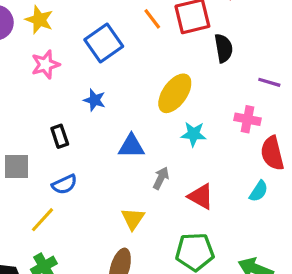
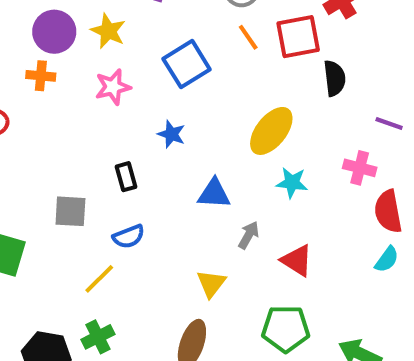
cyan semicircle: (259, 191) -> (387, 259), moved

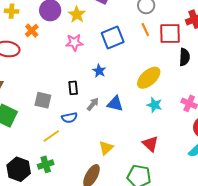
orange cross: (41, 76) -> (32, 31), moved, turned 32
gray arrow: (249, 235) -> (93, 104), moved

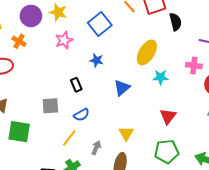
gray arrow: (93, 104) -> (96, 148), moved
blue triangle: (115, 104) -> (122, 88), turned -36
red triangle: (150, 144) -> (168, 116), turned 42

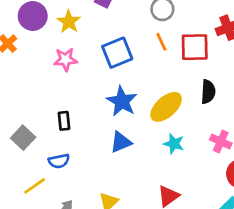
black semicircle: (176, 22) -> (208, 92), moved
blue star: (97, 60) -> (122, 101), moved, size x1.6
gray square: (50, 106) -> (23, 138), turned 30

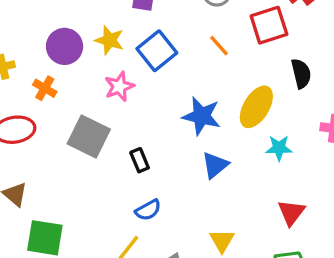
orange line: (161, 42) -> (219, 46), moved
blue square: (117, 53) -> (157, 51), moved
gray square: (23, 138) -> (89, 137), moved, size x1.4

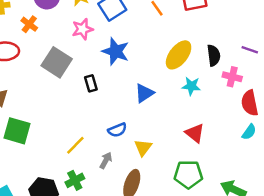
black semicircle: (301, 73) -> (214, 55), moved
blue star: (202, 116) -> (116, 51), moved
blue semicircle: (148, 210) -> (117, 130), moved
red triangle: (291, 213) -> (195, 133), turned -35

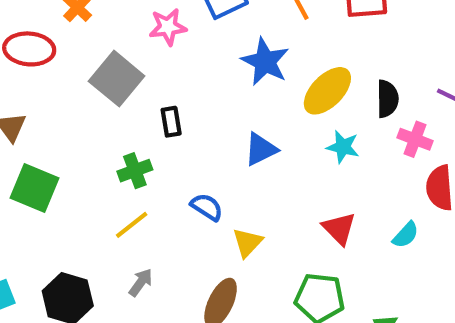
blue star: (116, 51) -> (265, 62), moved
blue semicircle: (117, 130) -> (207, 207), turned -132
cyan semicircle: (249, 132) -> (406, 235), moved
gray arrow: (106, 160) -> (141, 282), moved
green cross: (75, 180) -> (135, 171), moved

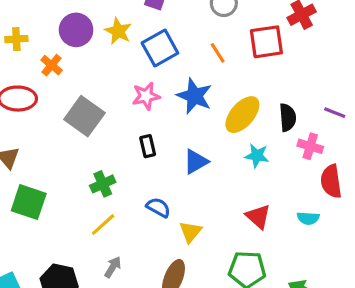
pink star: (168, 27) -> (146, 96), moved
black rectangle: (171, 122) -> (148, 146), moved
cyan semicircle: (406, 235) -> (308, 218), turned 55

